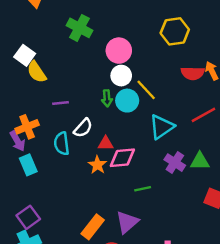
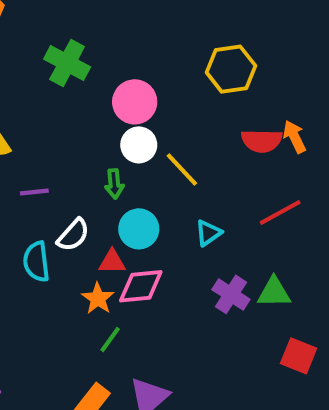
cyan circle: (127, 101) -> (139, 229), moved
cyan triangle: (162, 127) -> (208, 233), size x0.6
green line: (143, 189) -> (110, 339), moved, turned -42

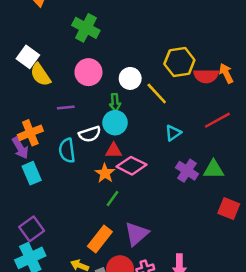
yellow hexagon: (231, 69) -> (179, 62), moved
pink circle: (135, 102) -> (88, 72), moved
cyan circle: (139, 229) -> (115, 123), moved
white semicircle: (73, 235) -> (90, 134), turned 30
pink diamond: (141, 286) -> (131, 166), turned 32

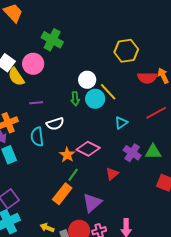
yellow hexagon: (179, 62) -> (126, 51), moved
pink circle: (88, 72) -> (33, 64), moved
cyan circle: (115, 123) -> (95, 99), moved
red triangle: (114, 150) -> (112, 174), moved, turned -40
orange rectangle: (100, 239) -> (62, 194), moved

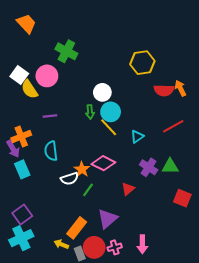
yellow line: (108, 92) -> (109, 127), moved
white semicircle: (55, 124) -> (69, 179), moved
orange rectangle: (62, 194) -> (77, 228), moved

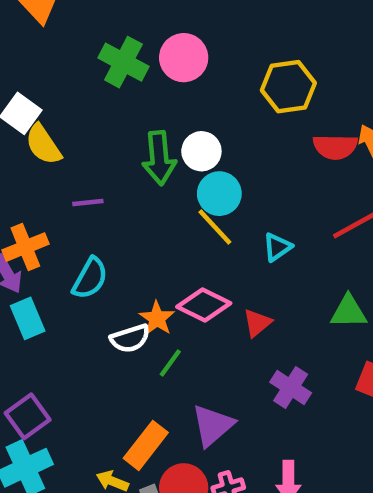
pink circle: (47, 76) -> (184, 58), moved
green arrow: (90, 112) -> (159, 158), moved, size x1.6
cyan semicircle: (51, 151) -> (90, 278), turned -144
purple cross: (149, 167) -> (291, 387), moved
red triangle: (128, 189) -> (257, 323), moved

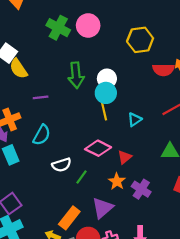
white circle: (201, 151) -> (107, 79), moved
yellow line: (215, 227) -> (104, 110), turned 30
orange star: (157, 318) -> (117, 181), moved

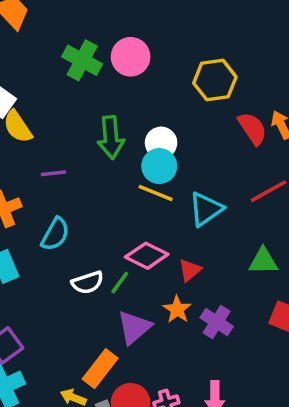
red semicircle: (163, 70) -> (252, 128), turned -125
yellow line: (104, 110) -> (156, 193), turned -55
cyan triangle: (135, 119) -> (206, 209), size x1.5
green line: (81, 177) -> (120, 283), moved
purple triangle: (102, 208) -> (134, 327), moved

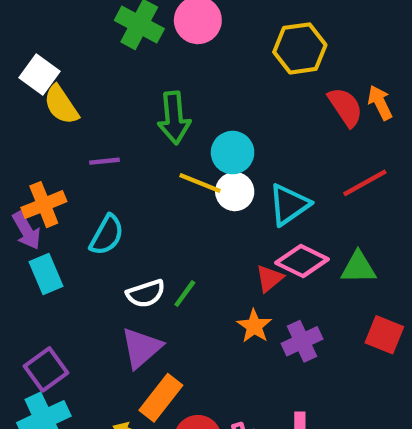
white circle: (161, 143) -> (235, 192), moved
yellow line: (156, 193) -> (200, 183), moved
pink diamond: (147, 256) -> (302, 261), moved
purple cross: (217, 322) -> (302, 341), turned 32
purple triangle: (134, 327) -> (141, 348), moved

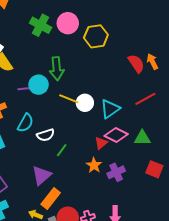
yellow hexagon: (300, 48) -> (96, 36), moved
cyan circle: (233, 153) -> (39, 85), moved
white semicircle: (146, 294) -> (46, 135), moved

